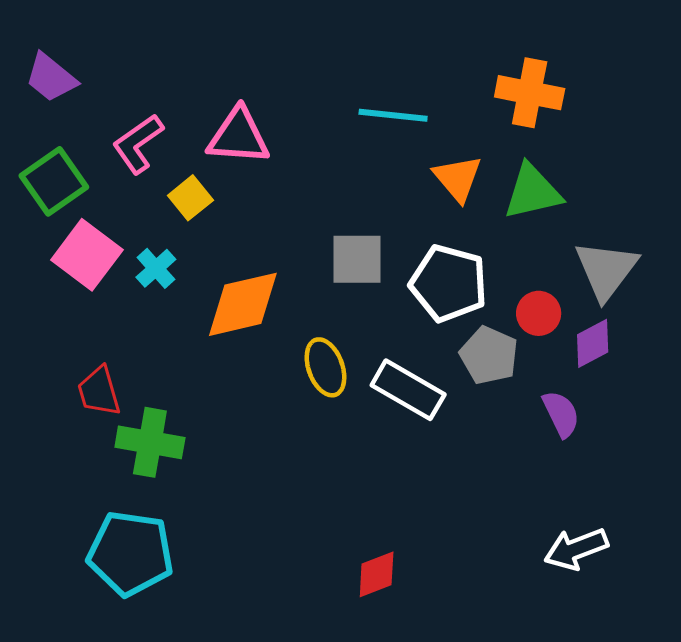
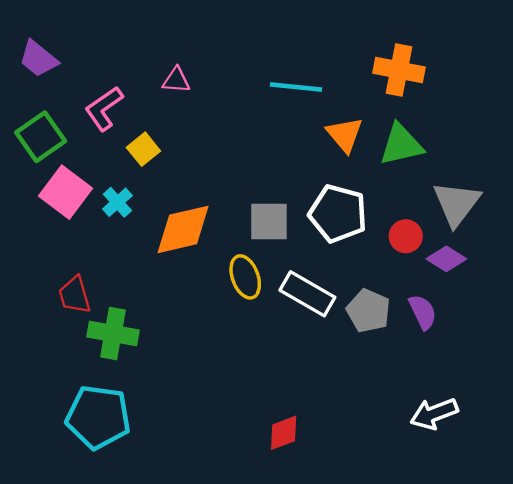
pink triangle: (238, 136) -> (176, 80), moved, size x0.6
gray square: (357, 259) -> (269, 222), moved
purple diamond: (593, 343) -> (446, 259), turned 60
gray pentagon: (489, 355) -> (368, 311), moved

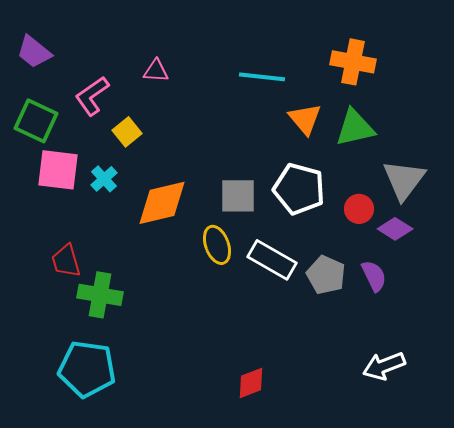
green square: (41, 137) -> (36, 121), turned -30
pink square: (65, 192) -> (58, 170), turned -30

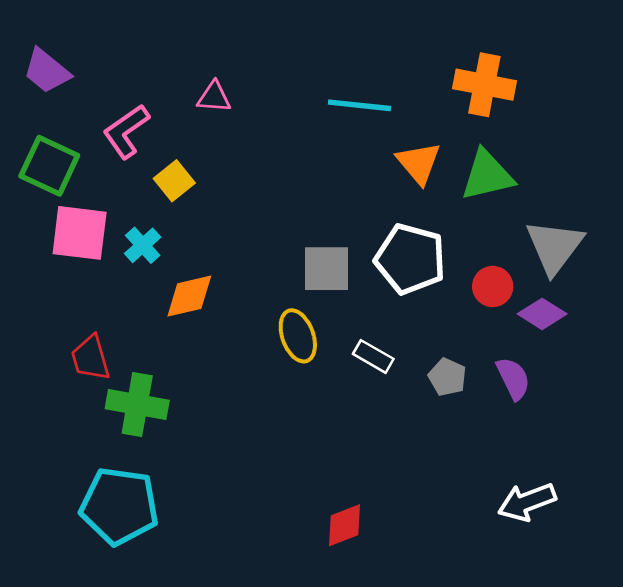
orange diamond: (162, 203) -> (189, 296), moved, size x0.7
white rectangle: (272, 260) -> (373, 356), size x0.6
gray pentagon: (326, 275) -> (447, 377), size x0.7

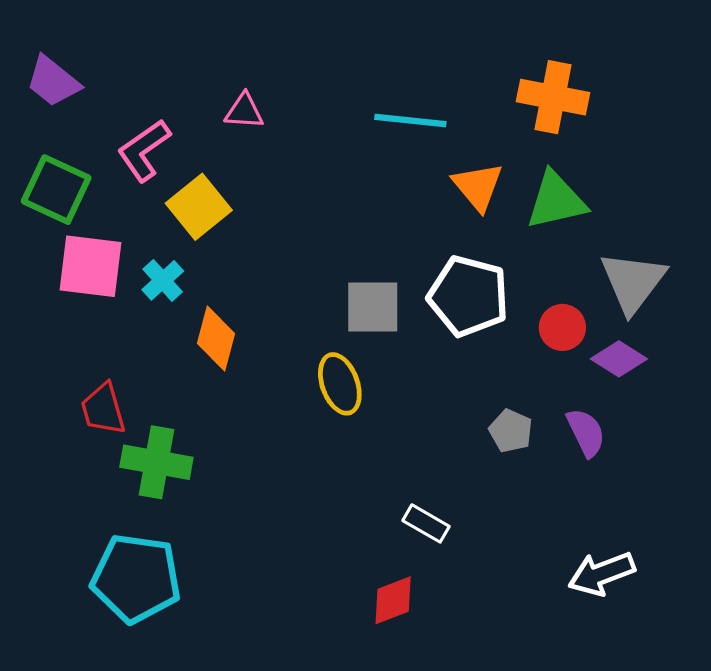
yellow square: (174, 181) -> (199, 207), size x1.4
orange diamond: (189, 296) -> (216, 338), turned -62
white rectangle: (373, 356) -> (426, 523), moved

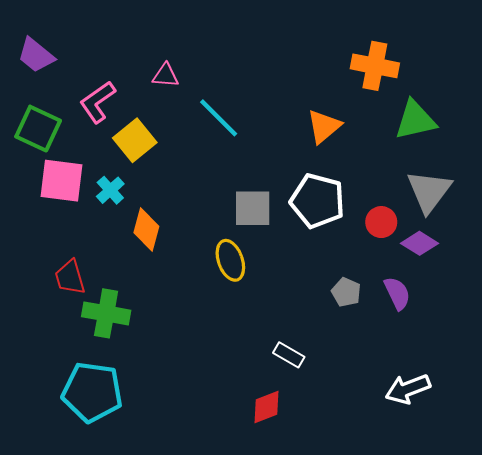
cyan line: (410, 121) -> (219, 118), moved, turned 39
orange triangle: (478, 186) -> (324, 126), turned 30
green triangle: (556, 201) -> (415, 120), moved

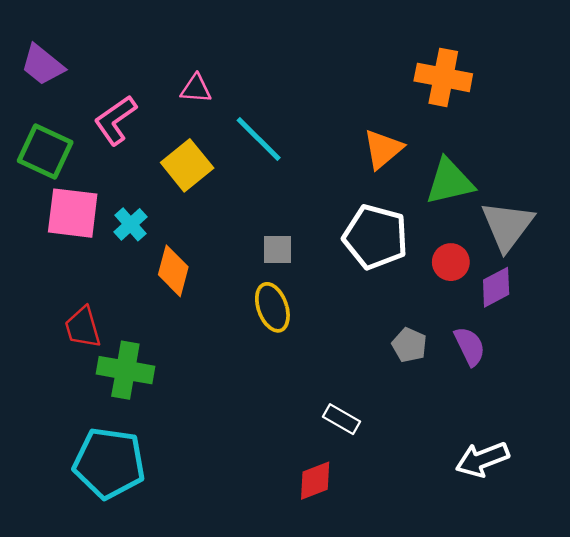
green triangle: (415, 120) -> (450, 182), moved
yellow square: (135, 140) -> (187, 165), moved
gray square: (253, 208) -> (277, 250), moved, size x0.7
purple diamond: (420, 243) -> (496, 287), turned -60

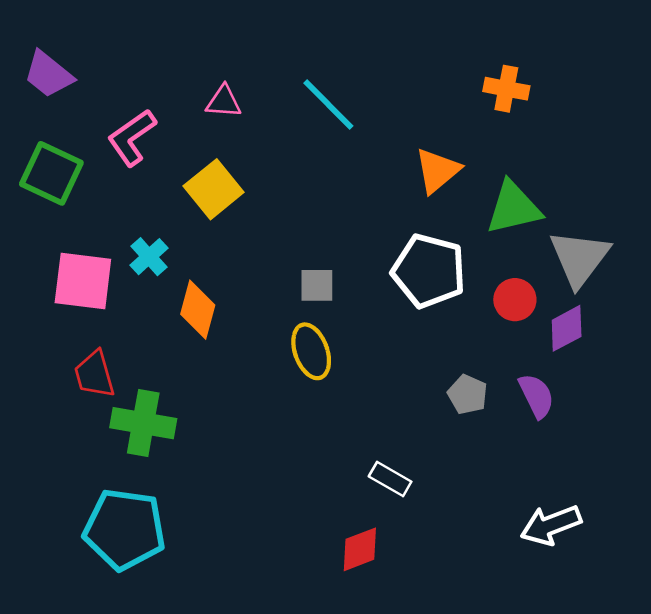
orange cross: (443, 77) -> (506, 89), size x0.7
cyan line: (259, 139) -> (328, 104), moved
pink square: (73, 213) -> (83, 281), moved

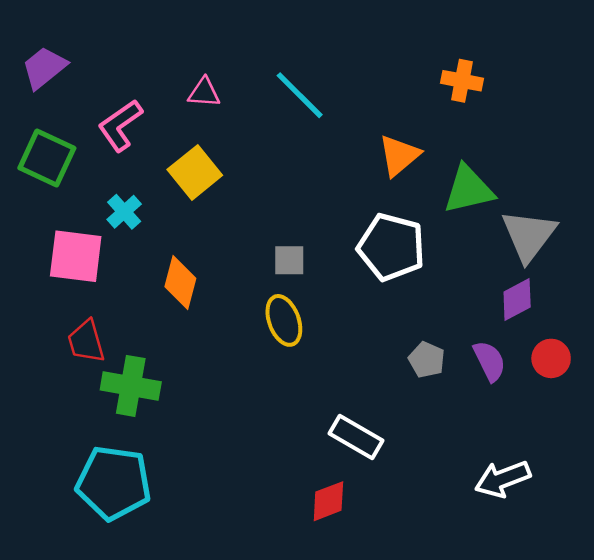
purple trapezoid: (49, 74) -> (44, 68), turned 102
cyan cross: (149, 257) -> (124, 212), moved
red circle: (515, 300) -> (551, 358), moved
white rectangle: (390, 479) -> (356, 437), size x1.4

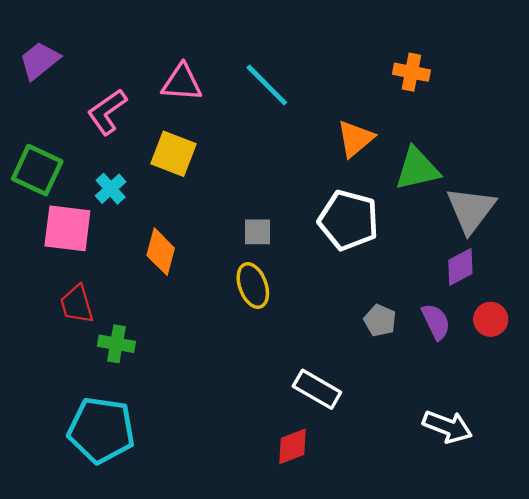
pink triangle: (204, 93) -> (182, 83), size x1.4
green square: (47, 158) -> (37, 170), moved
yellow square: (195, 172) -> (174, 154), turned -30
green cross: (131, 386) -> (116, 344), size x0.7
white arrow: (503, 479) -> (448, 427), turned -138

